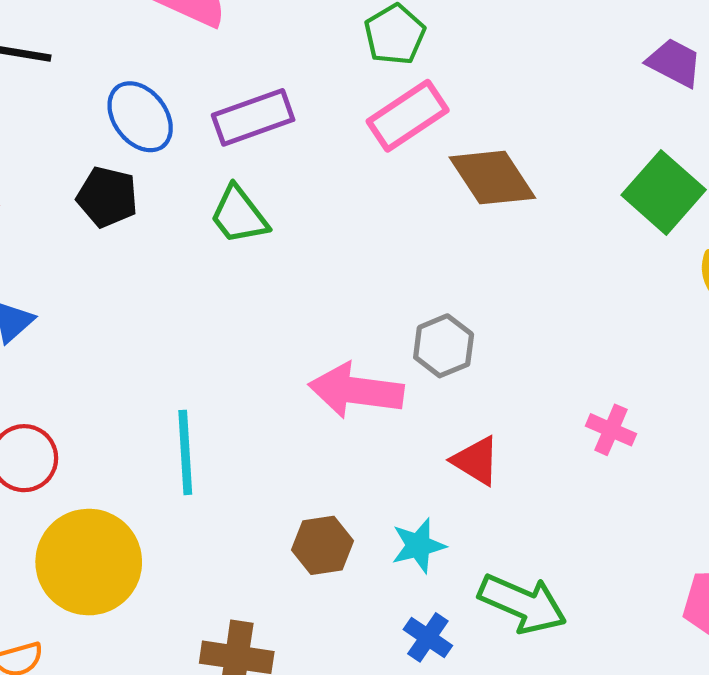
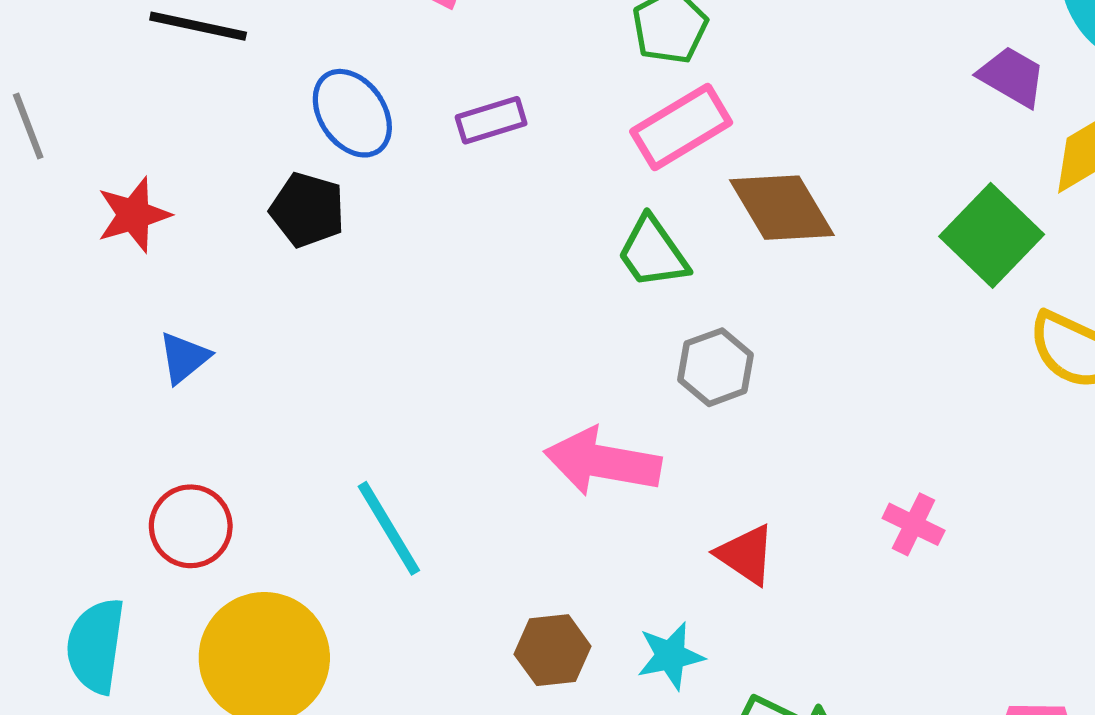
purple rectangle: (253, 117) -> (491, 120), size x0.7
green trapezoid: (239, 215) -> (653, 252), moved
gray hexagon: (444, 346) -> (716, 367), moved
cyan line: (185, 452) -> (389, 528), turned -30

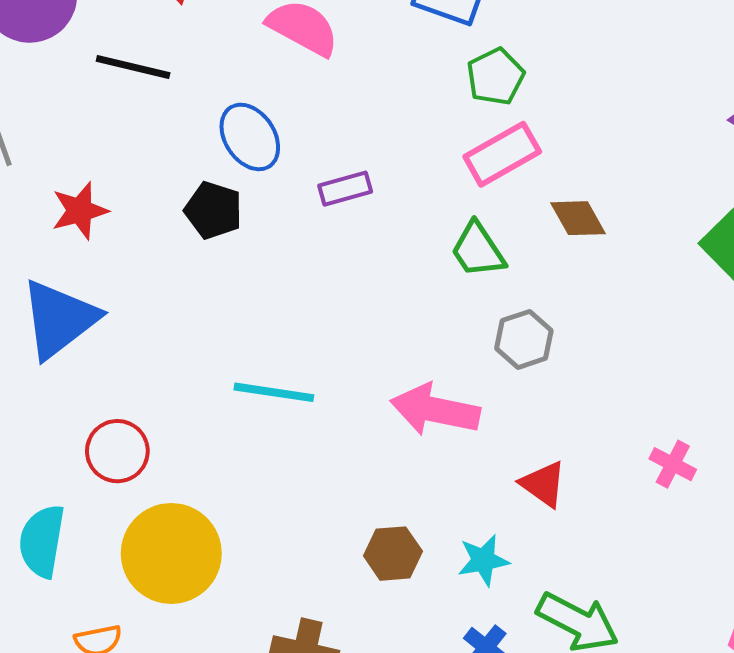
purple rectangle: (491, 120) -> (345, 189), moved
brown diamond: (782, 208) -> (578, 218), size x0.7
blue triangle: (184, 358) -> (59, 319), moved, size x2.0
cyan line: (389, 528) -> (274, 392), moved, turned -52

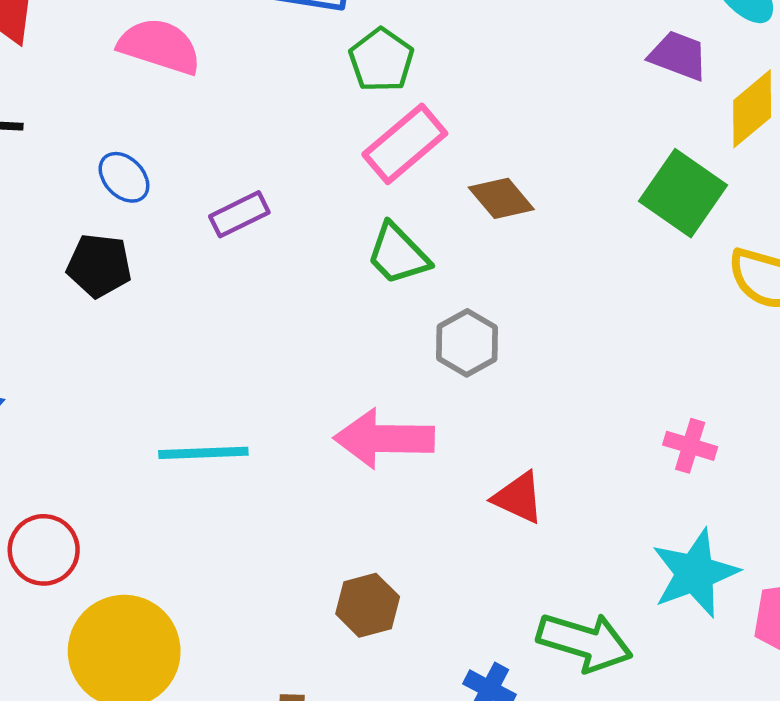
blue ellipse: (250, 137) -> (124, 177), size x0.7
pink cross: (673, 464) -> (690, 446), moved
cyan star: (483, 560) -> (695, 573), moved, size x1.5

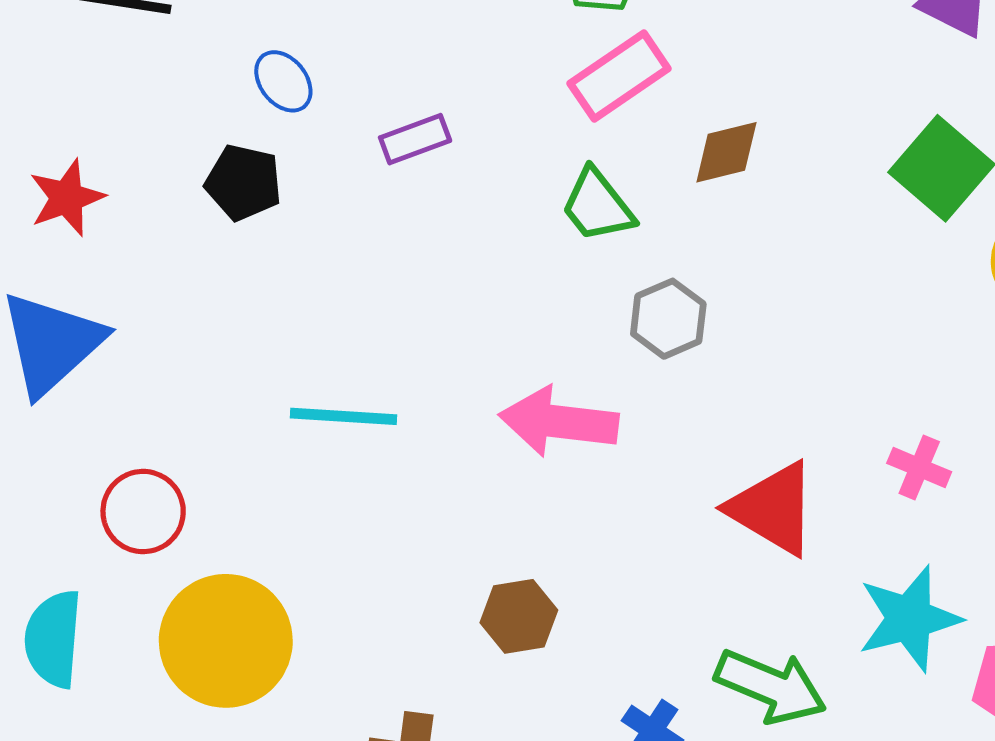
brown diamond: (501, 198) -> (726, 152), turned -70
red triangle: (518, 498) -> (773, 509), moved, size x1.5

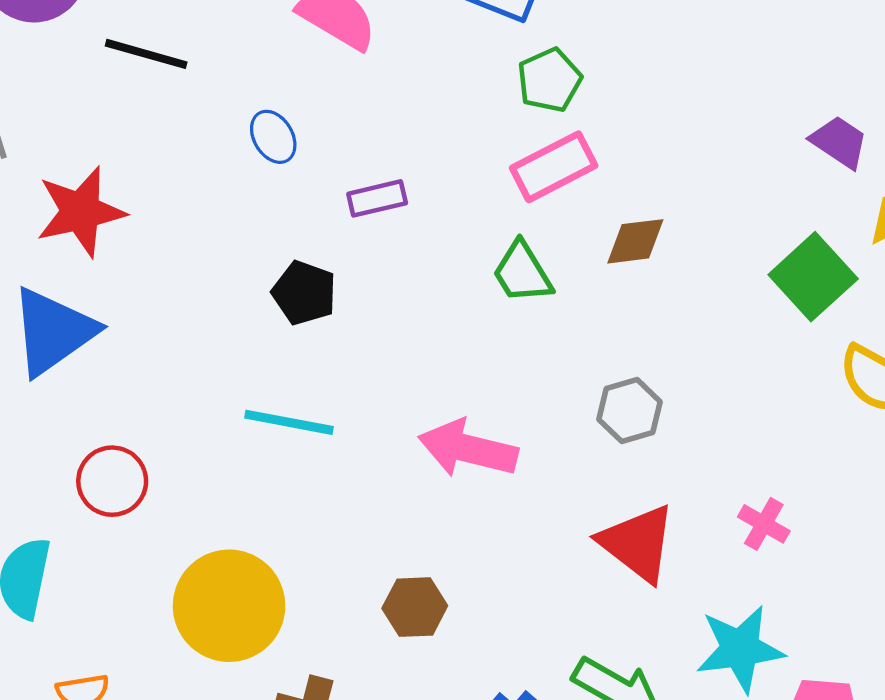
black pentagon: (243, 182) -> (304, 293), moved
red star: (67, 198) -> (81, 212), size x1.4
gray hexagon: (668, 319) -> (629, 411), moved
yellow circle: (226, 641) -> (229, 606), moved

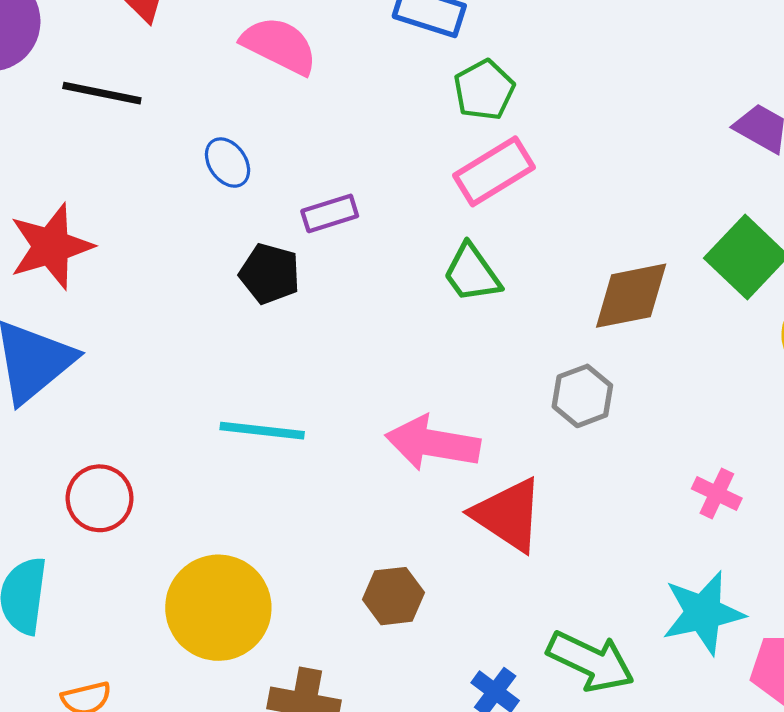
brown diamond: (635, 241) -> (631, 296), moved, size x1.4
black pentagon: (304, 293) -> (270, 274), moved
red triangle: (638, 543) -> (508, 515), moved

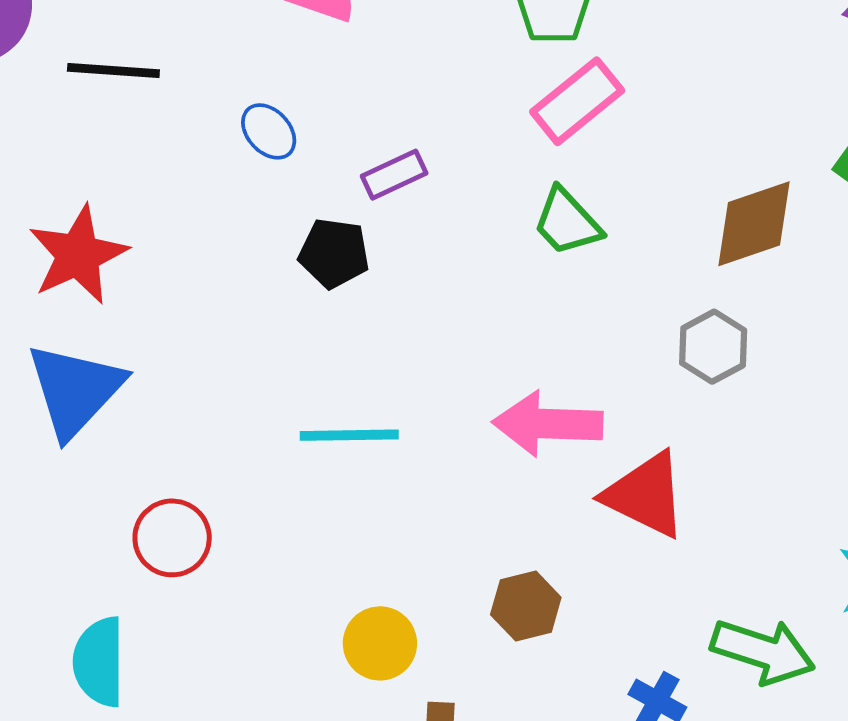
yellow circle: (218, 608) -> (380, 643), moved, size x0.6

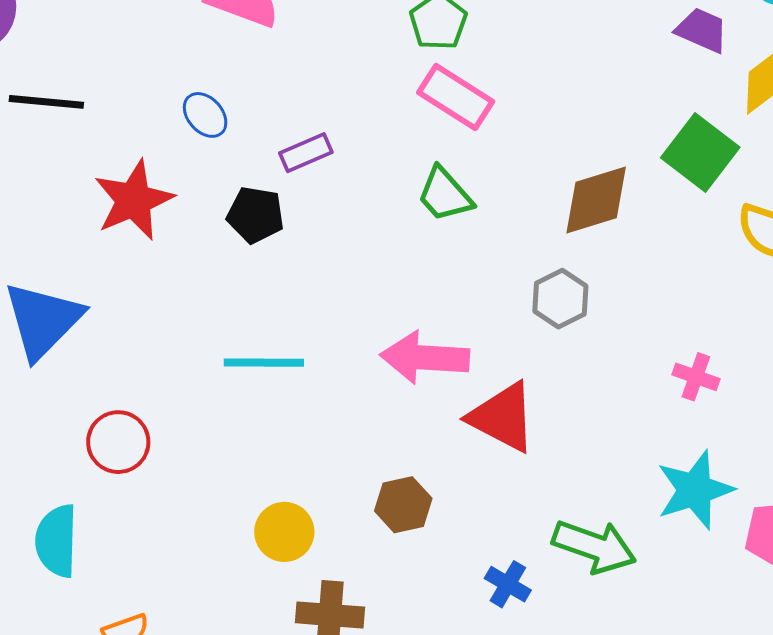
black line: (113, 71) -> (46, 102), moved
pink rectangle: (577, 101) -> (456, 97), turned 70
red star: (78, 255) -> (134, 200), moved

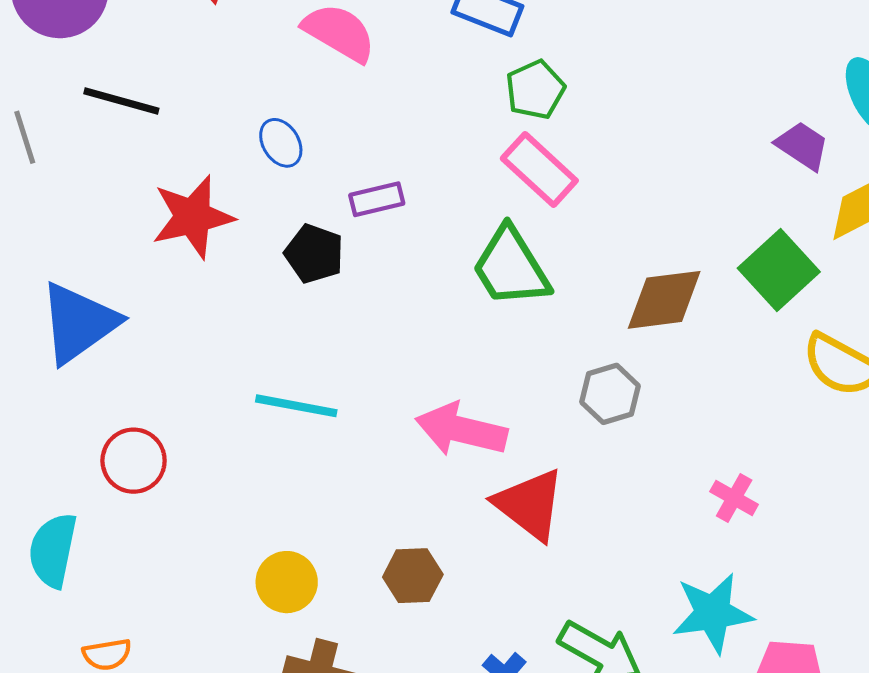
green trapezoid: (445, 195) -> (511, 267), size x1.4

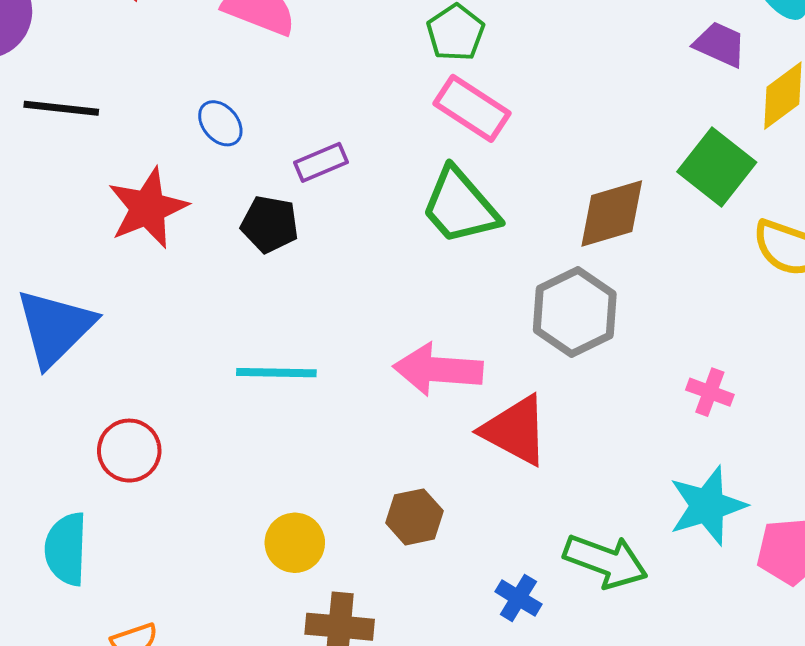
gray hexagon: (610, 394) -> (575, 312), size x1.5

